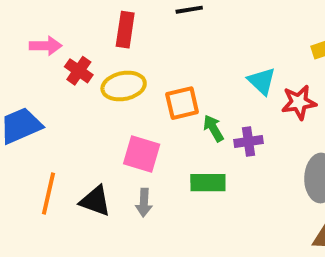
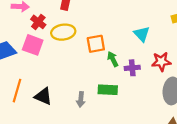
red star: (299, 102) -> (161, 62), moved
pink square: (142, 154) -> (33, 45), moved
gray arrow: (144, 203) -> (81, 99), moved

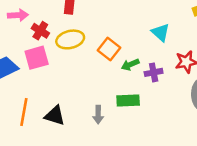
orange square: (96, 44) -> (109, 49), turned -36
pink square: (33, 45) -> (37, 58), turned -30
green arrow: (113, 59) -> (130, 65), turned -80

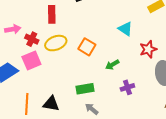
green arrow: (130, 65) -> (112, 65), moved
purple cross: (154, 72) -> (127, 87), moved
green rectangle: (128, 100) -> (85, 89), moved
gray arrow: (98, 115) -> (92, 109), moved, turned 136

